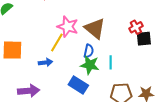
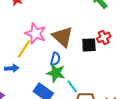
black square: (144, 39) -> (89, 45), moved
cyan line: (111, 62) -> (72, 86), moved, turned -40

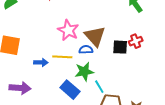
yellow line: (24, 49) -> (62, 57), moved, turned 54
blue semicircle: (55, 59) -> (86, 50), moved, turned -112
green star: (56, 73) -> (84, 72), turned -30

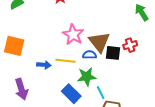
red cross: (136, 41) -> (130, 45), moved
black square: (120, 47) -> (113, 53), moved
purple arrow: (20, 88) -> (21, 89), turned 65

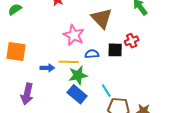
brown triangle: (99, 42) -> (102, 18), moved
green star: (87, 77) -> (78, 75), moved
purple arrow: (21, 89) -> (27, 94), turned 35

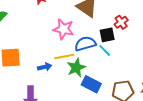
blue semicircle: (92, 54) -> (85, 44), size x1.5
cyan line: (106, 91) -> (105, 50), moved
blue rectangle: (77, 94) -> (91, 84), moved

